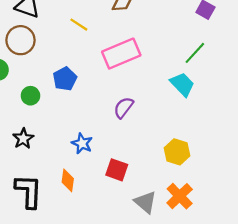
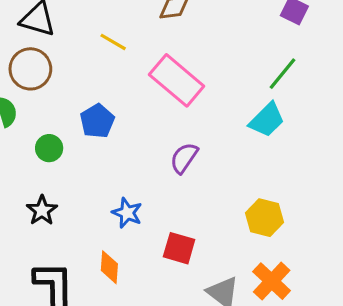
pink rectangle: (121, 54) -> (177, 80), turned 66
cyan trapezoid: (182, 84) -> (267, 120), turned 92

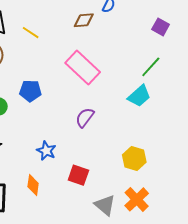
yellow line: (113, 42) -> (31, 33), moved
blue pentagon: (97, 121) -> (30, 91), turned 30

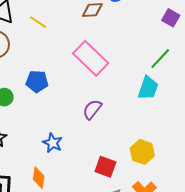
cyan trapezoid: (139, 96) -> (148, 88), turned -30
red square: (78, 175) -> (105, 167), moved

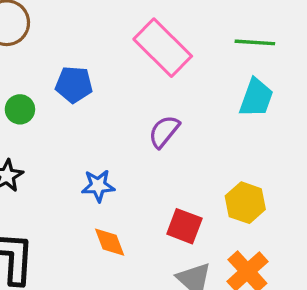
green line: (160, 59) -> (255, 42), moved, turned 50
blue star: (53, 143) -> (98, 186), turned -30
orange diamond: (39, 178) -> (110, 242), moved, turned -30

